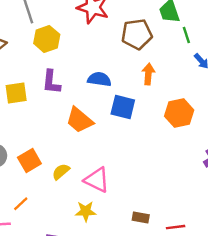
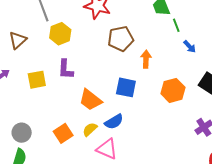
brown pentagon: (137, 34) -> (121, 39), moved
blue semicircle: (99, 79) -> (114, 122), moved, turned 144
orange square: (29, 160) -> (63, 133), moved
yellow semicircle: (61, 172) -> (90, 129), moved

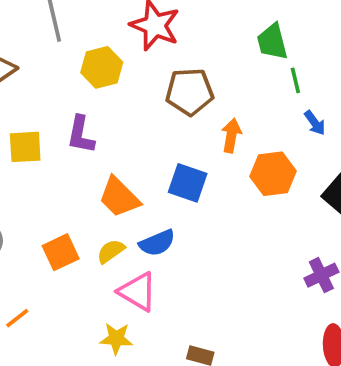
yellow hexagon: (60, 34) -> (102, 67), moved
orange hexagon: (173, 90) -> (273, 174), moved

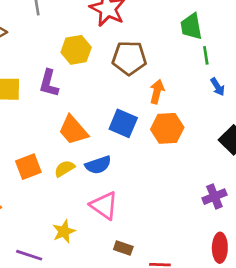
yellow hexagon: (102, 67) -> (76, 50), moved
orange hexagon: (273, 174) -> (167, 128), moved
pink triangle: (138, 292) -> (104, 205), moved
yellow star: (116, 339) -> (64, 232), turned -30

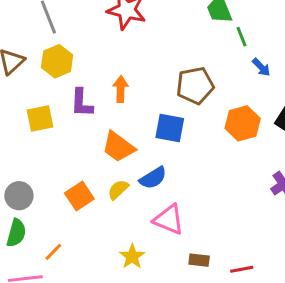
yellow hexagon: (76, 50) -> (57, 61), moved
brown pentagon: (129, 58) -> (195, 86), moved
orange arrow: (157, 92) -> (121, 89), moved
orange hexagon: (167, 128) -> (243, 123), moved

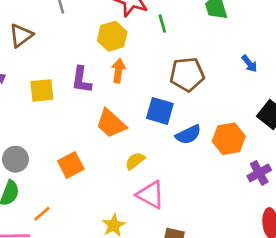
green line: (242, 37) -> (162, 24), moved
yellow hexagon: (57, 61) -> (112, 36), moved
orange hexagon: (243, 123) -> (229, 139), moved
blue semicircle: (153, 178) -> (188, 135), moved
yellow semicircle: (118, 190) -> (135, 161), moved

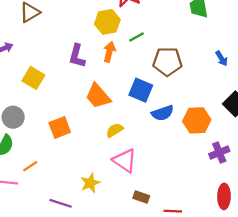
green line: (162, 24) -> (136, 37), moved, turned 70
yellow square: (42, 90) -> (33, 78), moved, turned 30

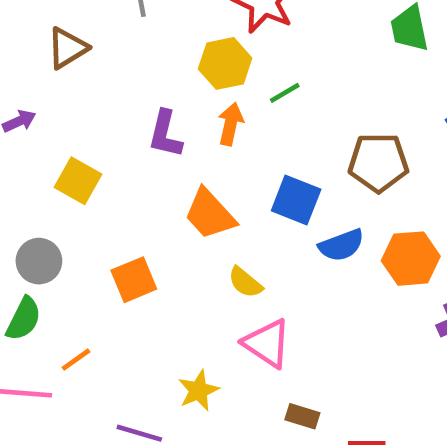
brown pentagon: (167, 62) -> (378, 162), moved
yellow semicircle: (115, 130) -> (245, 282), turned -108

